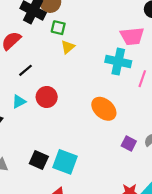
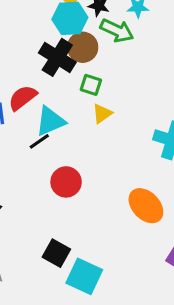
cyan triangle: (19, 102) -> (50, 121), moved, size x1.5
black square: (39, 160) -> (56, 253), moved

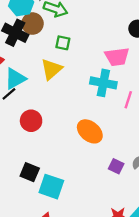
green square: (91, 85) -> (63, 43), moved
yellow triangle: (102, 113) -> (51, 69), size x1.5

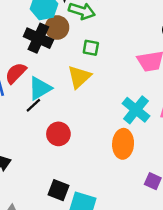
cyan cross: (103, 83) -> (136, 110), moved, turned 30
orange ellipse: (90, 131) -> (123, 144), turned 55

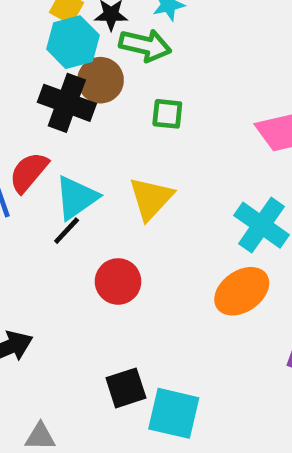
yellow triangle: (79, 77) -> (151, 198), moved
orange ellipse: (123, 144) -> (242, 291), turned 56
black square: (58, 190) -> (126, 388), turned -35

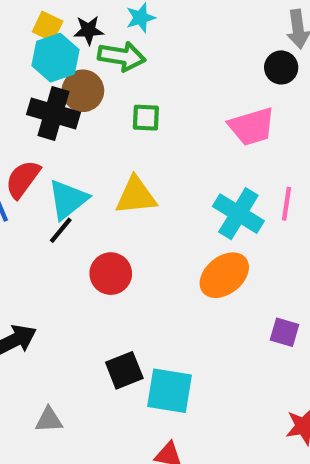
yellow triangle: (151, 198) -> (136, 196), turned 45

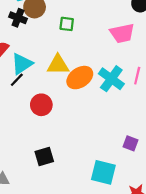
black cross: (53, 113) -> (18, 18), size x0.7
orange ellipse: (224, 275) -> (80, 78), moved
cyan square: (169, 391) -> (103, 172), moved

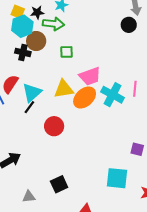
pink trapezoid: (122, 33) -> (90, 76), moved
black square: (44, 156) -> (59, 184), moved

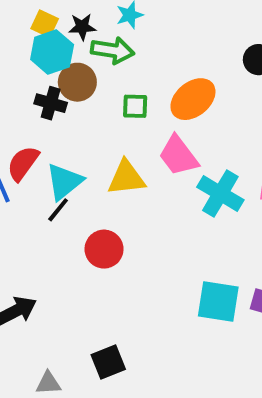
pink trapezoid: (90, 76) -> (178, 156), turned 70
orange ellipse: (85, 98) -> (193, 99), moved
cyan square: (117, 178) -> (218, 301), moved

